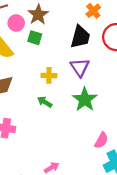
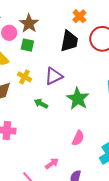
purple triangle: (80, 67) -> (54, 76), moved, turned 42
yellow cross: (49, 75) -> (24, 77), moved, turned 32
pink semicircle: (101, 140) -> (78, 138), moved

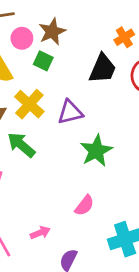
yellow cross: (24, 77) -> (29, 104), size x1.5
green arrow: (41, 104) -> (21, 145), moved, size x1.5

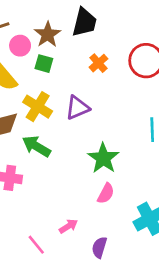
orange cross: (124, 37) -> (98, 63), moved
black trapezoid: (103, 69) -> (84, 22), moved
green star: (96, 151) -> (103, 158), moved

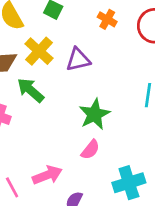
orange cross: (98, 63) -> (107, 19), turned -30
pink arrow: (68, 226) -> (47, 175), size x1.5

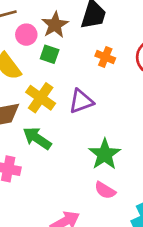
pink semicircle: (90, 150) -> (105, 190), turned 90

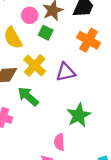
orange cross: (105, 57) -> (89, 40), size x1.5
pink semicircle: (105, 190) -> (59, 142), moved, turned 49

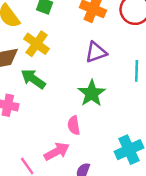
purple triangle: (66, 72) -> (96, 52), moved

